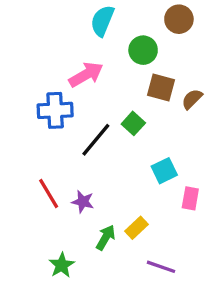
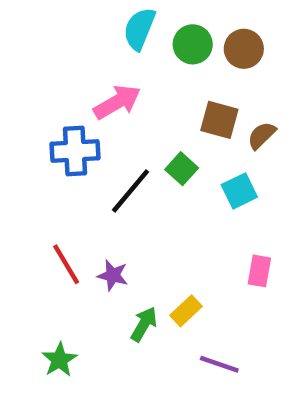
brown circle: (179, 19) -> (244, 49), moved
green circle: (143, 50) -> (193, 44), moved
cyan square: (164, 171) -> (239, 191), moved
green star: (62, 265) -> (59, 360), moved

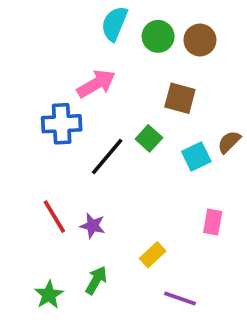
brown semicircle: (262, 135) -> (229, 142), moved
green arrow: (144, 324) -> (96, 280), moved

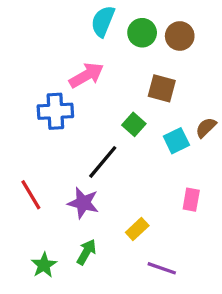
black line: (107, 156) -> (103, 162), moved
red line: (54, 217) -> (31, 195), moved
purple star: (93, 226) -> (83, 203), size x1.4

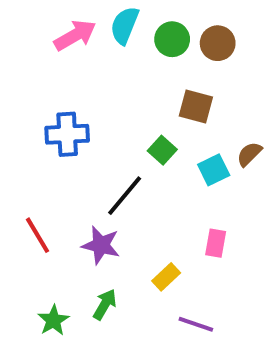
pink arrow: (86, 75) -> (75, 35), moved
pink rectangle: (191, 200) -> (216, 243), moved

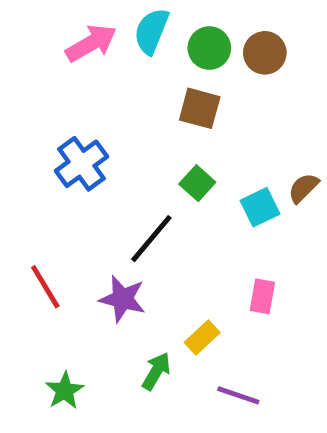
brown square: (196, 107) -> (200, 108), moved
blue cross: (67, 134) -> (81, 164), turned -33
green arrow: (105, 304) -> (156, 371), moved

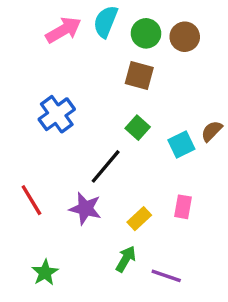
yellow rectangle: (202, 337) -> (139, 219), moved
green arrow: (156, 371) -> (126, 259), moved

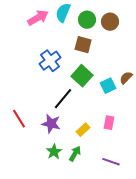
blue cross: (57, 114) -> (50, 61), moved
green square: (138, 128) -> (82, 76), size x1.5
green star: (45, 273) -> (54, 152), moved
purple line: (166, 276) -> (111, 162), moved

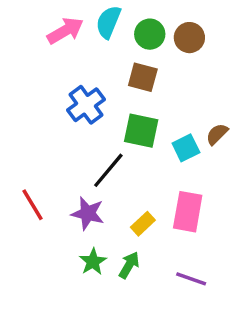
green square: (82, 76) -> (141, 131), turned -30
pink rectangle: (109, 123) -> (188, 212), size x1.6

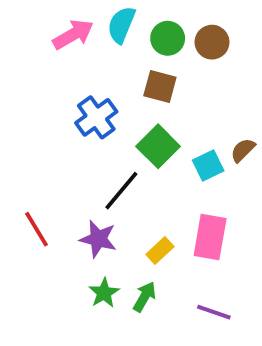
green square: (141, 131) -> (158, 146), turned 33

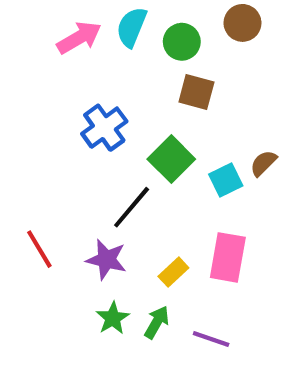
brown circle: (212, 42) -> (242, 23), moved
brown square: (160, 87) -> (196, 92), moved
purple line: (214, 312) -> (211, 339), moved

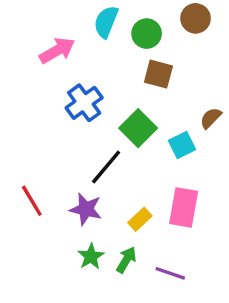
pink arrow: (79, 38) -> (57, 50), moved
brown semicircle: (263, 163) -> (211, 118), moved

